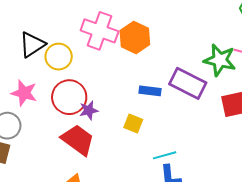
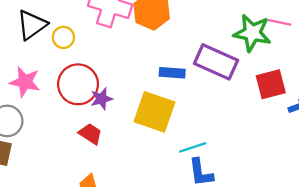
yellow circle: (59, 57) -> (63, 37), size x0.7
yellow square: (133, 124) -> (154, 112), size x1.8
red trapezoid: (78, 140) -> (90, 134), size x0.6

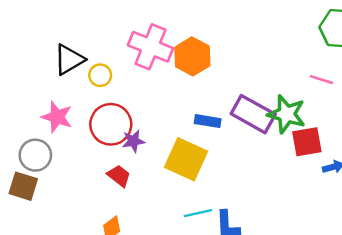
green star: (252, 33) -> (287, 114), moved
cyan line: (193, 147) -> (198, 213), moved

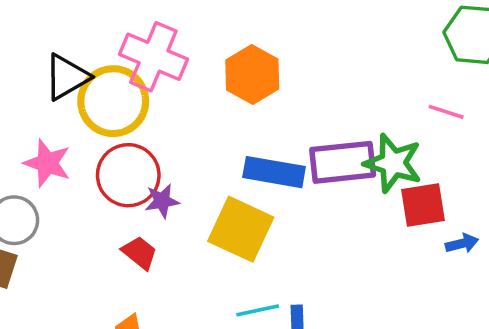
pink cross: (151, 47) -> (153, 57), moved
yellow circle: (100, 75) -> (113, 101), size x2.0
purple rectangle: (253, 114) -> (343, 162), turned -36
blue rectangle: (208, 121) -> (274, 172), size x1.5

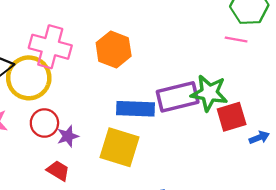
pink line: (446, 112) -> (236, 39), moved
red circle: (128, 175) -> (44, 123), size x0.7

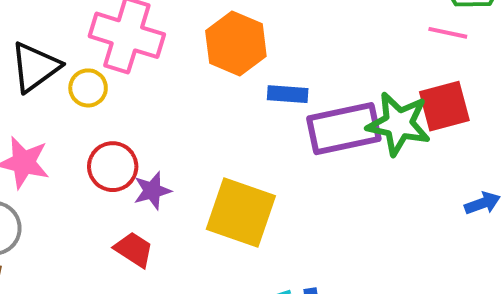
yellow circle: (29, 78) -> (88, 88), size x0.5
blue rectangle: (136, 109) -> (288, 94), moved, size x0.6
red square: (232, 117) -> (444, 106), moved

